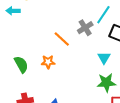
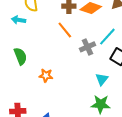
orange line: (62, 39) -> (65, 30), moved
green semicircle: (21, 64) -> (20, 56), moved

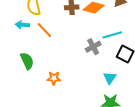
orange line: (65, 30) -> (44, 30), moved
cyan line: (107, 37) -> (112, 35), turned 36

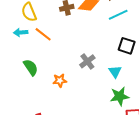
cyan line: (112, 35) -> (118, 15), moved
gray cross: (93, 47) -> (87, 61), moved

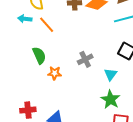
green semicircle: (31, 67) -> (39, 55), moved
green star: (120, 96) -> (110, 99), turned 30

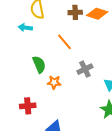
orange line: (47, 25) -> (64, 42), moved
red cross: (28, 110) -> (28, 106), moved

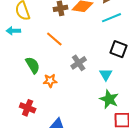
red cross: (28, 106) -> (28, 108), turned 35

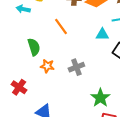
gray cross: (79, 63) -> (76, 67), moved
cyan triangle: (106, 74) -> (102, 34), moved, turned 48

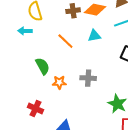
cyan triangle: (102, 34) -> (94, 36), moved
gray cross: (76, 67) -> (88, 78), turned 35

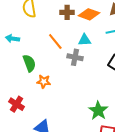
cyan arrow: (25, 31) -> (12, 39), moved
gray cross: (88, 78) -> (75, 57), moved

